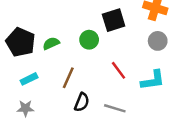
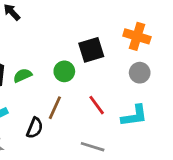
brown line: (68, 78) -> (55, 108), moved
black semicircle: (82, 102) -> (35, 128), moved

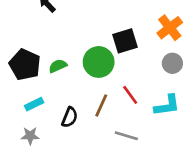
orange cross: (137, 36) -> (170, 28), turned 35
green circle: (64, 71) -> (99, 62), size x1.5
brown line: (55, 108) -> (101, 105), moved

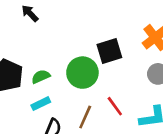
cyan rectangle: (34, 104) -> (41, 104), moved

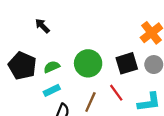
black arrow: (30, 13) -> (42, 26), moved
black square: (109, 51) -> (127, 63), moved

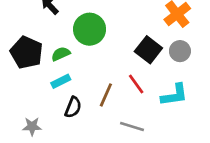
green circle: (88, 63) -> (90, 29), moved
black square: (127, 63) -> (148, 50), turned -35

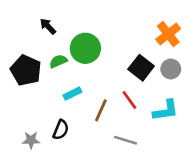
green semicircle: (61, 54) -> (58, 61), moved
cyan rectangle: (61, 81) -> (72, 94), moved
black semicircle: (73, 107) -> (61, 130), moved

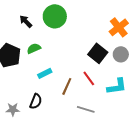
green circle: (85, 48) -> (55, 16), moved

